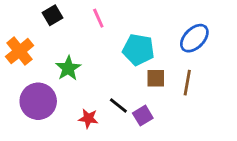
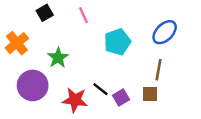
cyan pentagon: (138, 50) -> (117, 42), turned -30
brown square: (156, 78) -> (150, 94), moved
red star: (88, 118) -> (75, 100), size x1.5

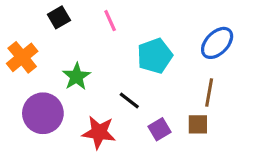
black line: (100, 89) -> (129, 100), moved

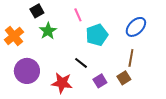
pink line: (110, 21) -> (78, 15), moved
green star: (76, 77) -> (48, 31), moved
brown square: (198, 124) -> (124, 78), turned -32

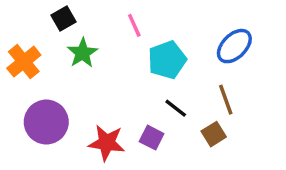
brown line: (131, 58) -> (226, 100), turned -30
black line: (81, 63) -> (176, 108), moved
purple square: (100, 81) -> (152, 138), moved, turned -32

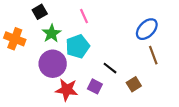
cyan pentagon: (167, 60) -> (78, 46), moved
orange cross: (24, 62) -> (15, 39), turned -30
brown line: (226, 100) -> (153, 55), moved
purple circle: (46, 122) -> (53, 64), moved

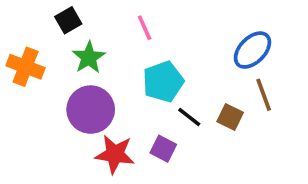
cyan pentagon: (78, 46) -> (163, 82), moved
brown square: (134, 84) -> (230, 117), moved, turned -32

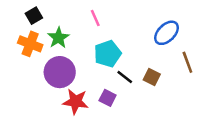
black square: (68, 20) -> (34, 16), moved
orange cross: (26, 67) -> (30, 44), moved
brown line: (264, 95) -> (187, 62), moved

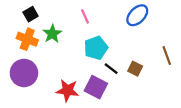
blue ellipse: (167, 33) -> (137, 15), moved
purple circle: (60, 72) -> (24, 73), moved
purple square: (108, 98) -> (96, 87), size x1.5

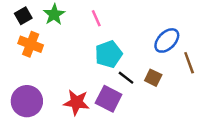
black square: (31, 14) -> (23, 16), moved
blue ellipse: (137, 15) -> (167, 40), moved
green star: (52, 34) -> (54, 14), moved
purple circle: (24, 73) -> (27, 101), moved

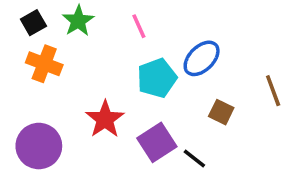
blue ellipse: (167, 40) -> (202, 58), moved
black line: (126, 78) -> (194, 159), moved
purple square: (109, 99) -> (157, 142), turned 30
red star: (76, 102) -> (105, 119), moved, turned 30

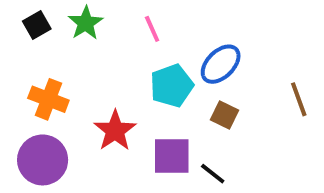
orange cross: (44, 64) -> (48, 99), moved
brown square: (221, 112) -> (224, 115), moved
purple square: (157, 142) -> (172, 156), turned 33

